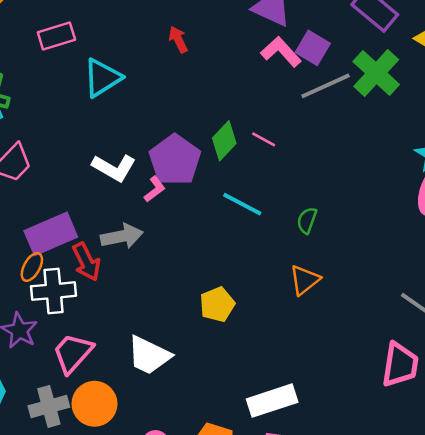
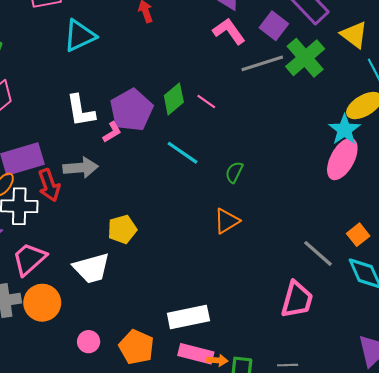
purple square: (313, 48) -> (274, 26), moved
white L-shape: (114, 168) -> (81, 111), turned 44
yellow pentagon: (217, 304) -> (122, 229), moved
white trapezoid: (149, 355) -> (92, 268), turned -48

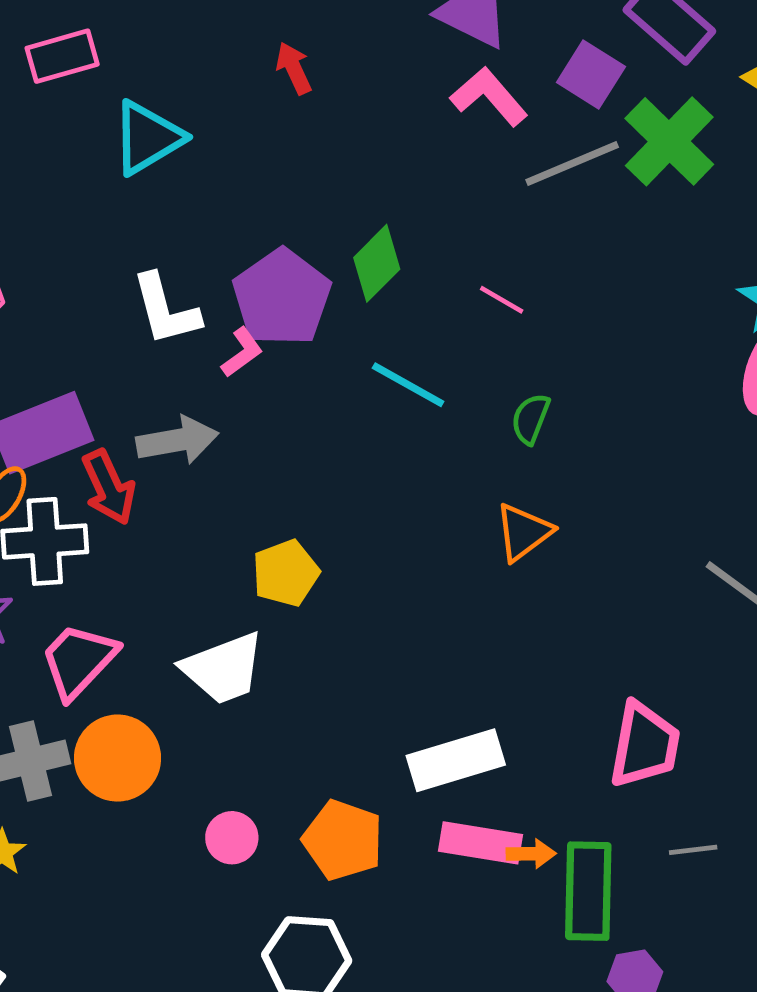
pink line: (206, 102) -> (502, 300), moved
pink trapezoid: (297, 300) -> (645, 745), moved

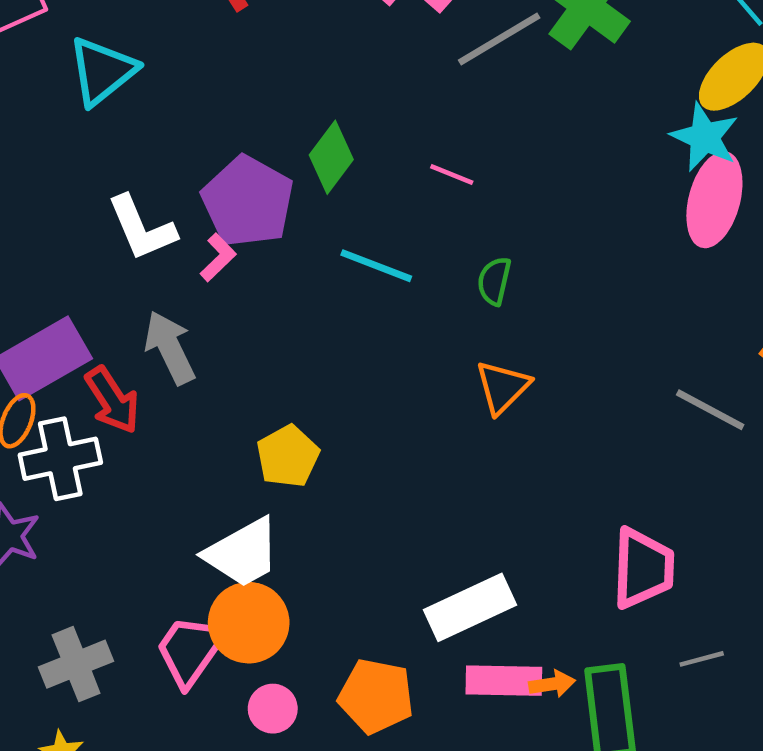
gray arrow: (177, 440) -> (170, 348), turned -98
pink trapezoid: (78, 661) -> (190, 650), moved
orange circle: (118, 758) -> (249, 623), moved

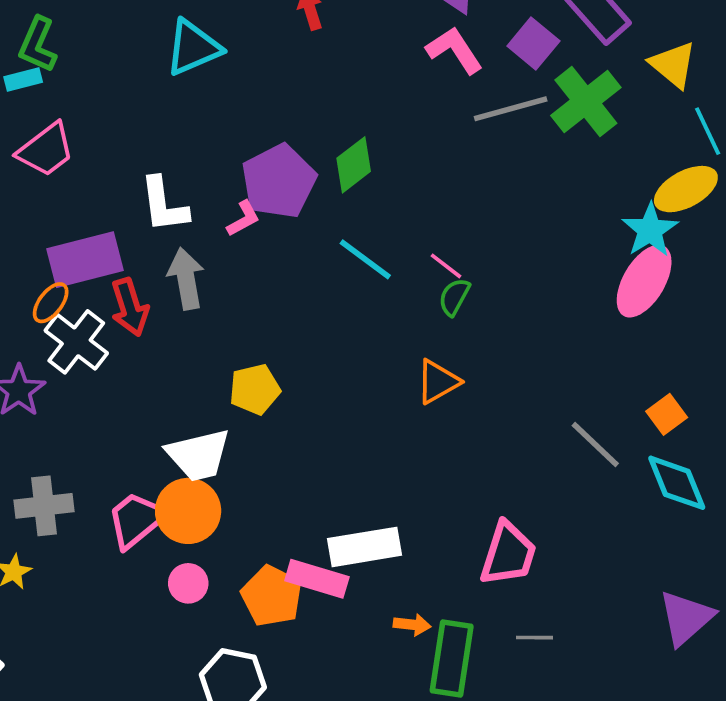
pink line: (452, 175) -> (446, 266), moved
white L-shape: (142, 228) -> (164, 205), moved
white cross: (60, 459) -> (76, 342), turned 34
pink rectangle: (504, 681) -> (317, 579), moved

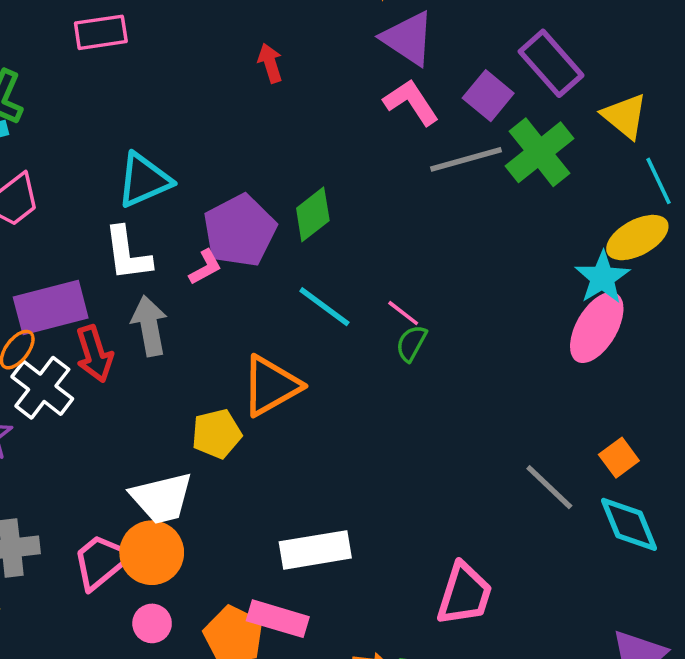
cyan triangle: (193, 48) -> (144, 180), moved
orange triangle: (438, 382) -> (271, 386), moved, size x1.4
white rectangle: (364, 547) -> (315, 550), moved

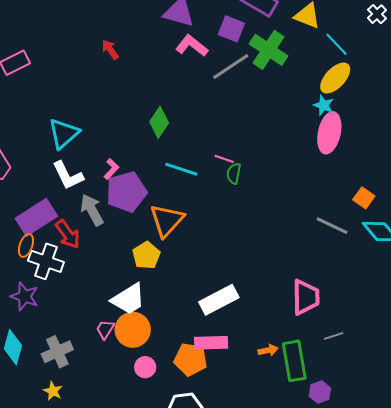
purple pentagon: (240, 231) -> (126, 192), moved, turned 30
cyan star: (602, 278) -> (324, 105), size x0.7
pink trapezoid: (101, 562) -> (105, 329), moved, size x0.6

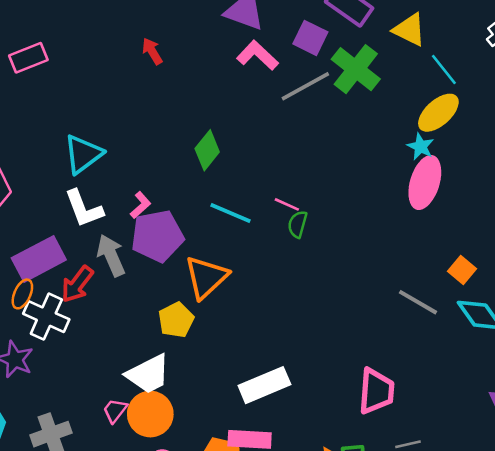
red arrow: (68, 234) -> (77, 284), turned 68

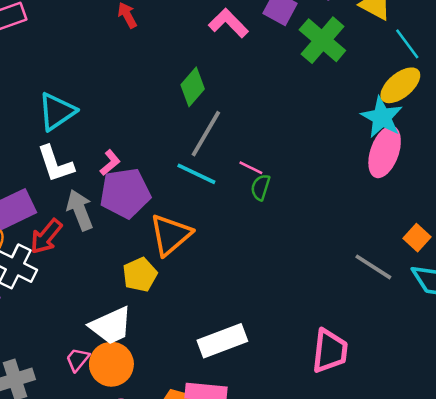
gray line: (305, 86) -> (206, 134), moved, turned -33
cyan star: (421, 147) -> (382, 117), size x1.6
green diamond: (207, 150) -> (193, 87), moved

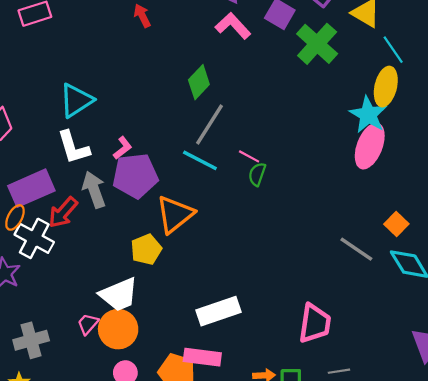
yellow ellipse: (400, 85) -> (386, 87), turned -39

